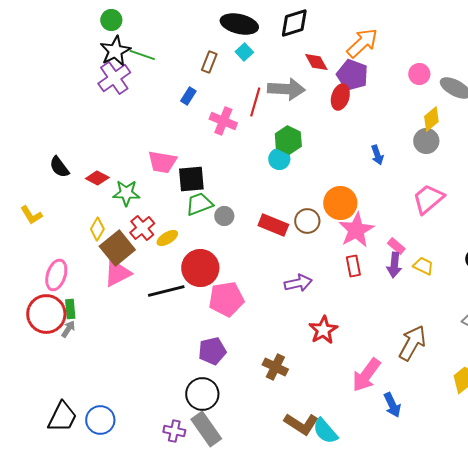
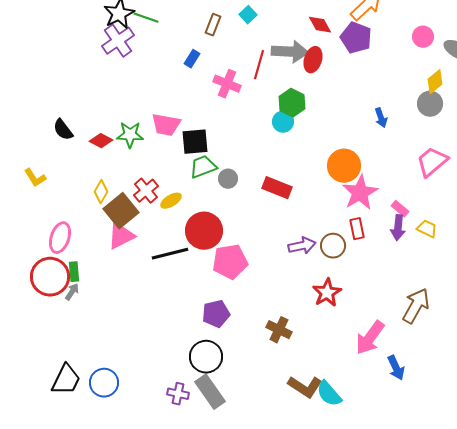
red ellipse: (340, 97) -> (313, 60), moved
green star: (126, 193) -> (130, 135), moved
brown circle: (307, 221) -> (333, 246), moved

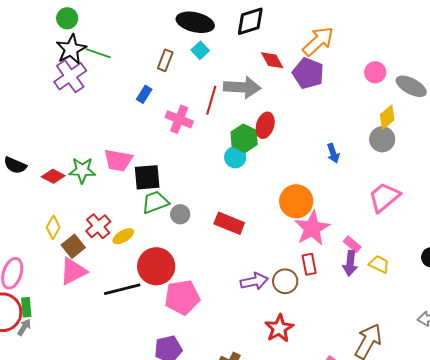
red ellipse: (313, 60) -> (265, 125), moved
black semicircle: (63, 130) -> (15, 165), turned -30
brown square: (121, 211) -> (73, 246), size x0.7

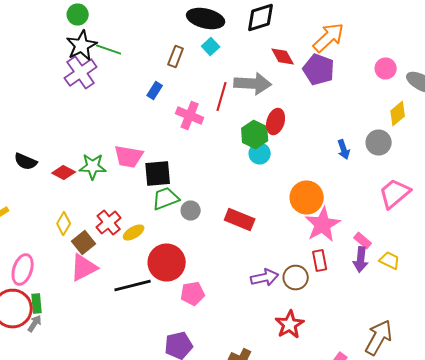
gray circle: (382, 139) -> (379, 142), moved
cyan circle: (235, 157) -> (260, 154), moved
pink pentagon: (182, 297) -> (193, 294), size x0.7

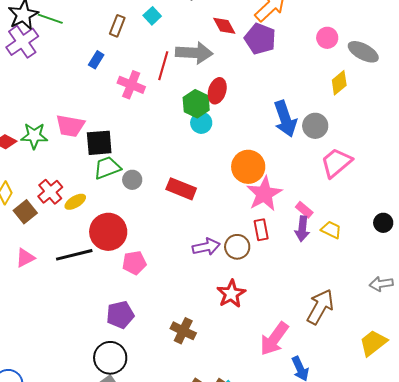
gray circle: (379, 142) -> (315, 126), moved
blue arrow: (344, 150) -> (285, 119), size x1.8
pink triangle: (84, 268) -> (25, 258), moved, size x0.7

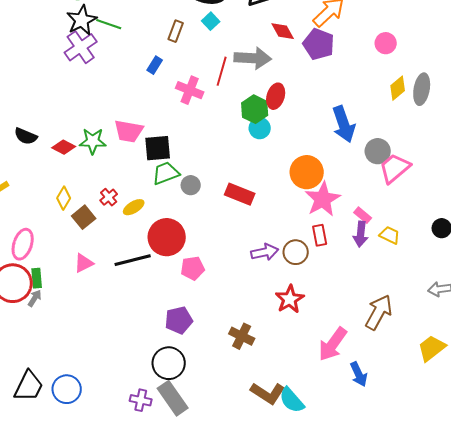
gray ellipse: (363, 52) -> (422, 89), moved, turned 72
gray circle: (315, 126) -> (378, 151), moved
red cross: (50, 192) -> (109, 197), size x0.7

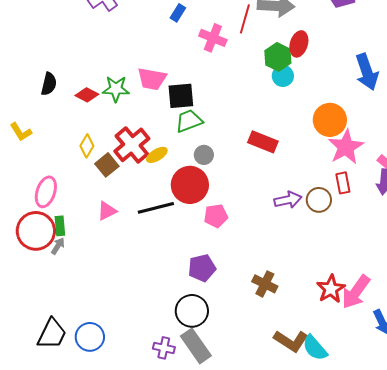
black semicircle: (26, 136) -> (49, 84), turned -100
gray circle: (191, 185) -> (204, 155), moved
red cross: (109, 197) -> (132, 145), size x2.0
red star: (290, 299) -> (331, 289), moved

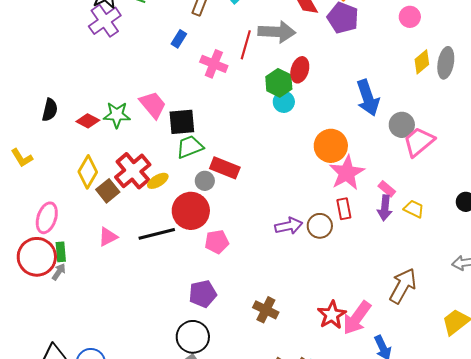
pink trapezoid: (152, 79) -> (153, 105), turned -140
red rectangle: (263, 142) -> (225, 168), moved
yellow diamond: (87, 146) -> (88, 172), size x1.4

